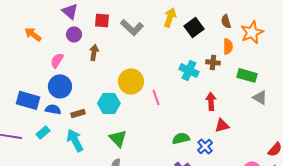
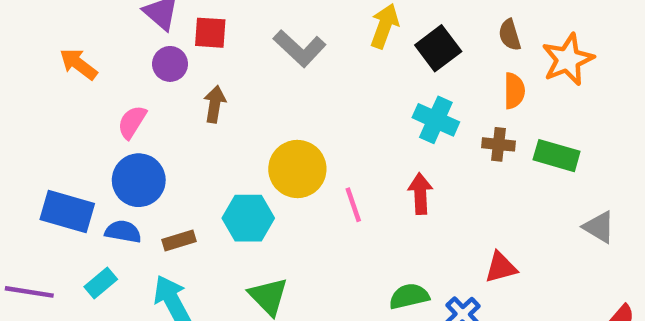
red square: (102, 20) -> (210, 33), moved
brown cross: (213, 62) -> (498, 144), moved
cyan cross: (189, 70) -> (436, 120), moved
gray triangle: (260, 97) -> (599, 227), moved
red arrow: (211, 101) -> (420, 194), moved

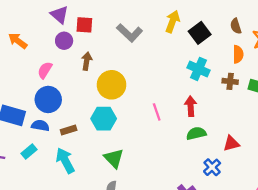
yellow circle: (297, 169) -> (112, 85), moved
green semicircle: (409, 296) -> (196, 133), moved

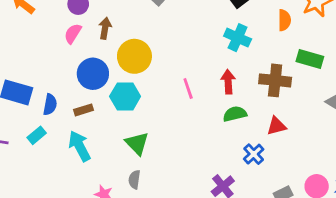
pink semicircle: (45, 70) -> (73, 34), moved
brown cross: (230, 81) -> (275, 80), moved, size x1.6
blue circle: (48, 99) -> (93, 74), moved
blue semicircle: (40, 125) -> (50, 105), turned 90

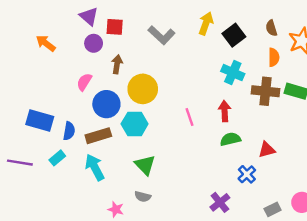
pink semicircle: (73, 34) -> (84, 82), moved
brown cross: (275, 80) -> (266, 91), moved
brown rectangle: (84, 110) -> (98, 136), size x1.5
gray semicircle: (134, 180) -> (143, 197), turned -84

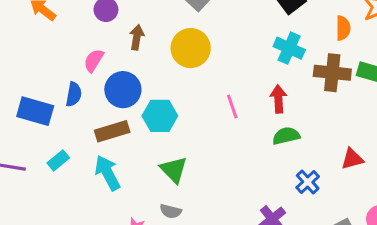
yellow circle: (143, 89) -> (191, 48), moved
blue semicircle: (69, 131) -> (74, 94), moved
red triangle: (267, 150) -> (352, 159), moved

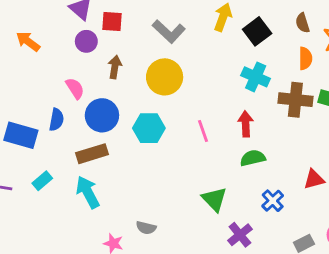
pink semicircle: (94, 60) -> (75, 88), turned 115
cyan hexagon: (160, 116) -> (149, 128), moved
green triangle: (174, 170) -> (214, 199), moved

